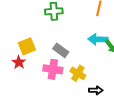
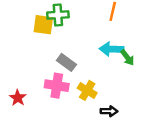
yellow square: (27, 46) -> (43, 25), moved, turned 30
red star: (19, 62) -> (18, 98), moved

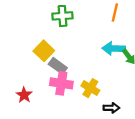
yellow square: (43, 25) -> (44, 51), moved, turned 36
gray rectangle: (66, 62) -> (58, 66), moved

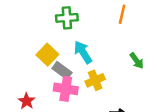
cyan arrow: (114, 49) -> (83, 52), moved, turned 55
yellow cross: (90, 88) -> (95, 80), moved, turned 36

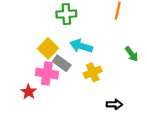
cyan arrow: (83, 52) -> (81, 46), turned -40
pink cross: (66, 89) -> (47, 74), moved

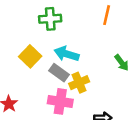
gray rectangle: (62, 63) -> (59, 73), moved
pink cross: (47, 74) -> (60, 101), moved

